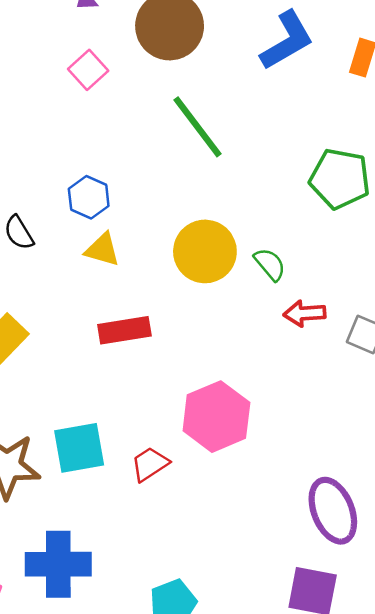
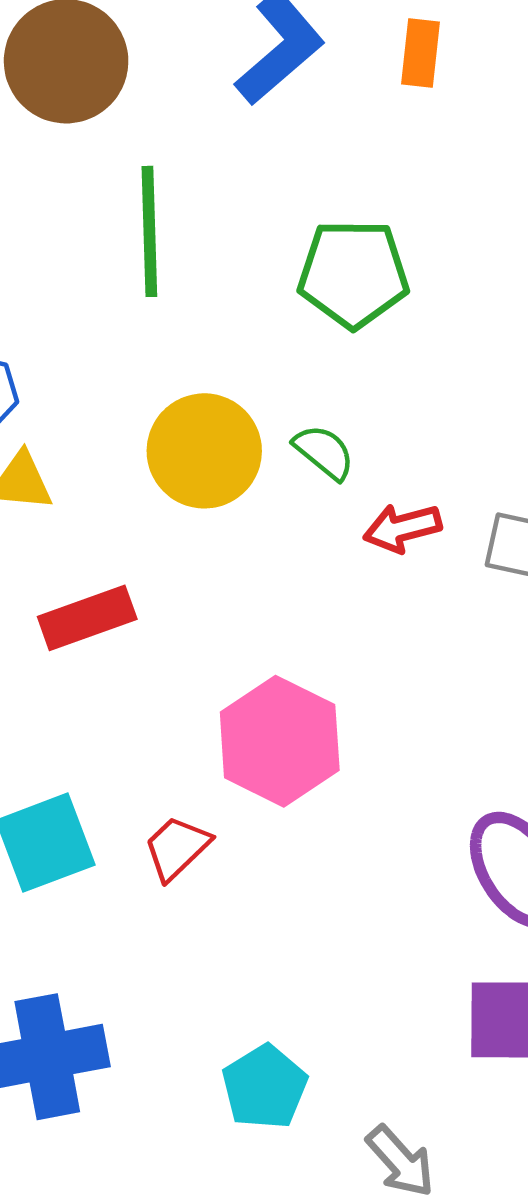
green line: (197, 127) -> (149, 231), turned 46
green pentagon: (340, 179) -> (353, 274), moved

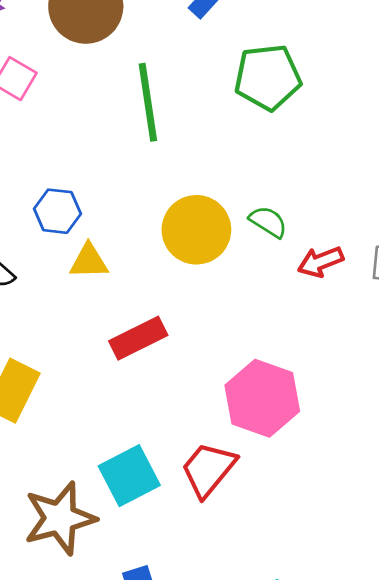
green pentagon: (353, 274) -> (268, 77), moved
red trapezoid: (177, 848) -> (208, 469), size x1.4

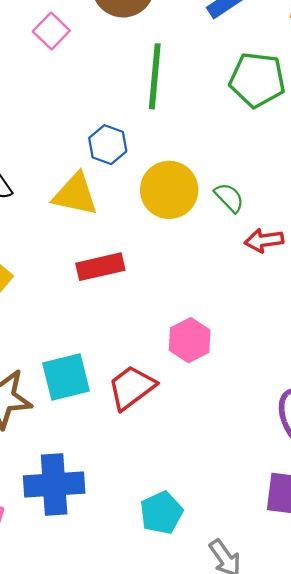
blue hexagon: (57, 211) -> (108, 145), moved
yellow triangle: (89, 261) -> (75, 194), size x1.4
pink hexagon: (262, 398) -> (190, 340), size x0.7

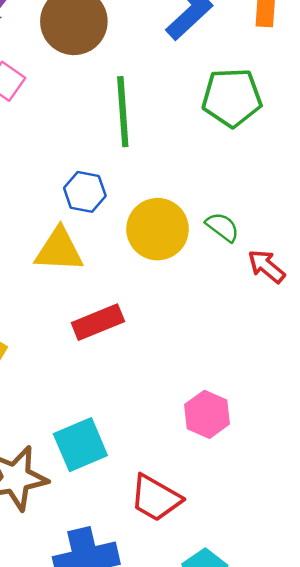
red arrow: (264, 240) -> (266, 266), turned 57
pink hexagon: (190, 340) -> (207, 414), moved
red trapezoid: (132, 387) -> (156, 498), moved, turned -104

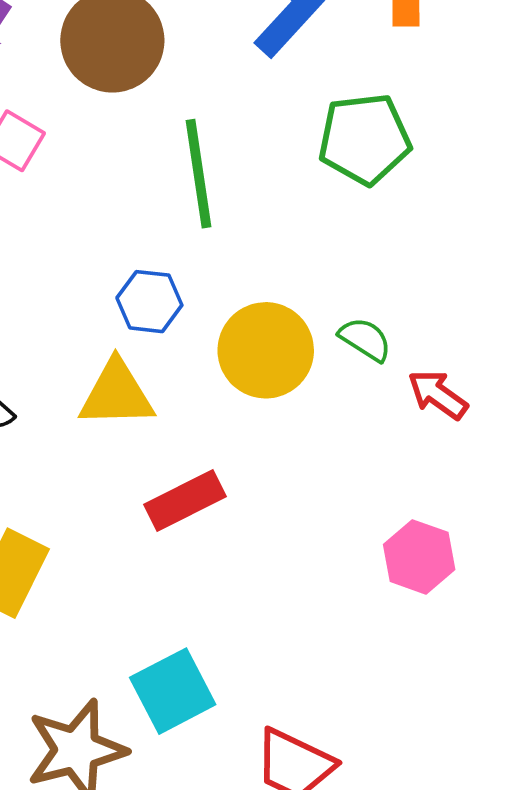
pink hexagon: (207, 414) -> (419, 557), moved

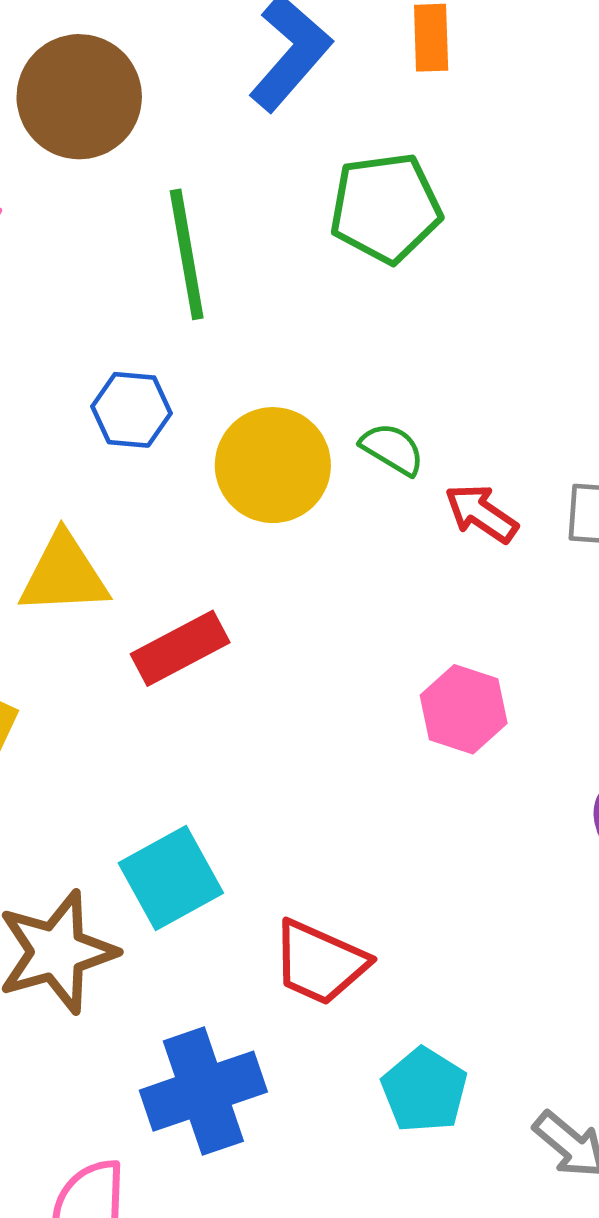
yellow triangle: (117, 394) -> (64, 574), moved

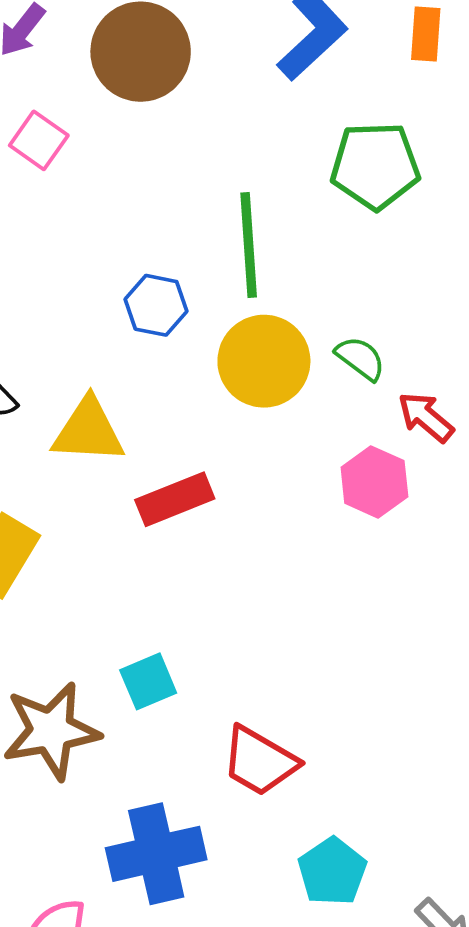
green line: (187, 254) -> (249, 245), moved
pink hexagon: (464, 709) -> (374, 482), moved
cyan square: (171, 878) -> (148, 681), size x0.7

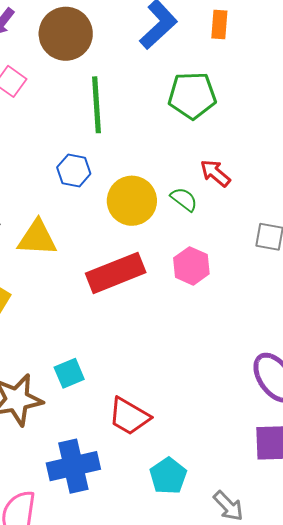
green line: (249, 245) -> (96, 105), moved
red arrow: (426, 417) -> (215, 173), moved
red rectangle: (175, 499) -> (116, 273), moved, size x1.4

